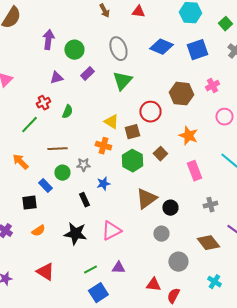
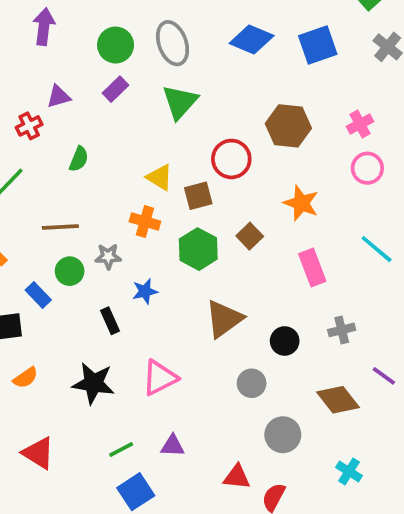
green circle: (74, 50) -> (116, 45), moved
pink cross: (212, 86) -> (360, 124), moved
red cross: (43, 103) -> (29, 126), moved
black circle: (170, 208) -> (285, 341), moved

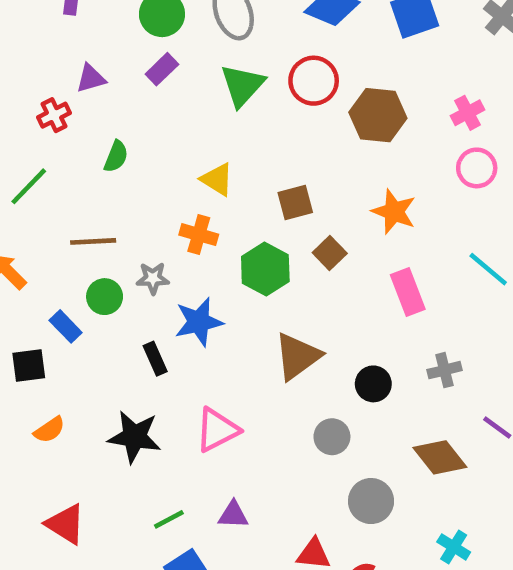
red circle: (231, 159) -> (314, 81), moved
brown square: (198, 196) -> (295, 202), moved
blue star: (145, 291) -> (199, 322), size x1.5

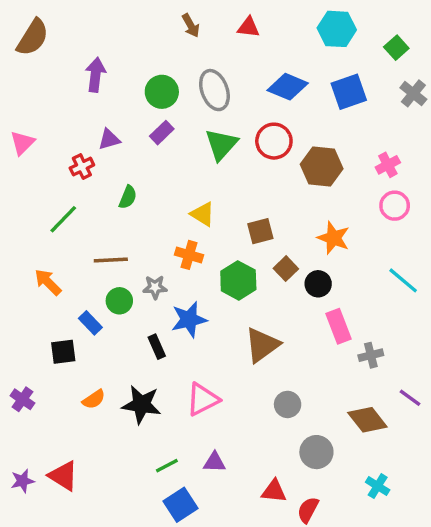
pink rectangle: (408, 292) -> (339, 326), moved
black circle: (373, 384) -> (318, 284), moved
orange semicircle: (49, 430) -> (94, 399), moved
red triangle: (66, 524) -> (63, 476), moved

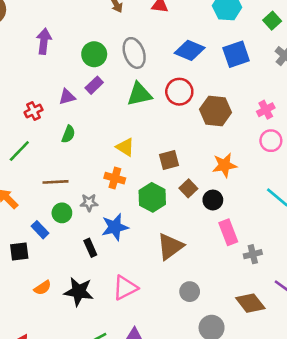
purple triangle: (109, 139) -> (67, 97), moved
green triangle: (221, 144) -> (139, 94), turned 36
orange star: (333, 238) -> (224, 165), turned -30

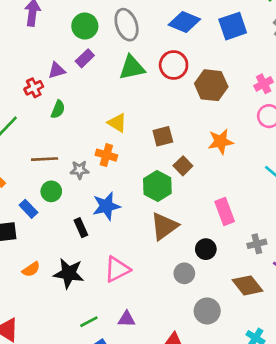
red cross: (34, 111) -> (34, 88), moved
green hexagon: (152, 197) -> (157, 186), moved
black circle: (213, 200) -> (206, 249), moved
gray star: (89, 203) -> (79, 170), moved
gray cross: (253, 254) -> (257, 244), moved

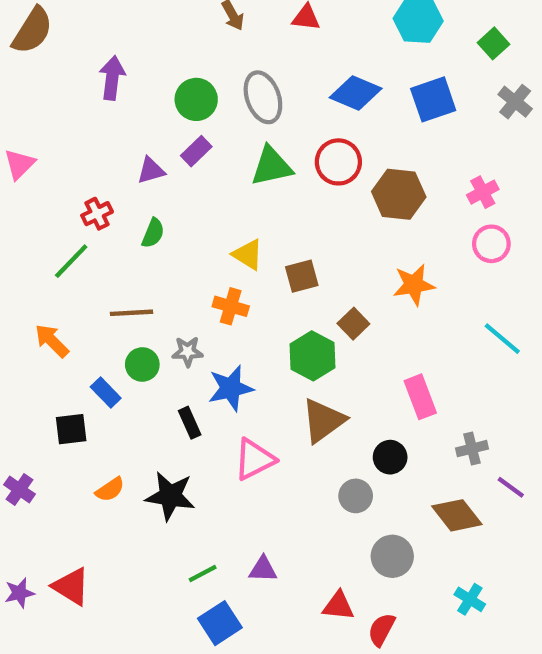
red cross: (34, 88) -> (97, 214), moved
brown square: (163, 136) -> (302, 276), moved
gray star: (79, 170) -> (188, 352), moved
pink triangle: (117, 269) -> (254, 459), moved

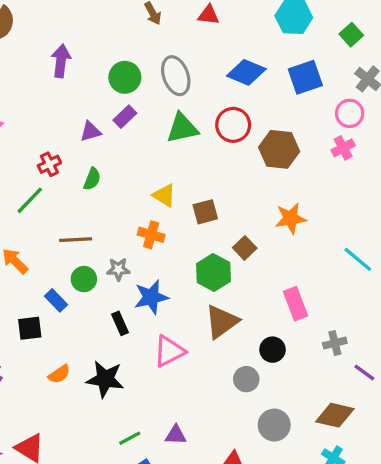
pink circle: (491, 244) -> (350, 113), moved
brown diamond: (457, 515) -> (335, 415), moved, turned -39

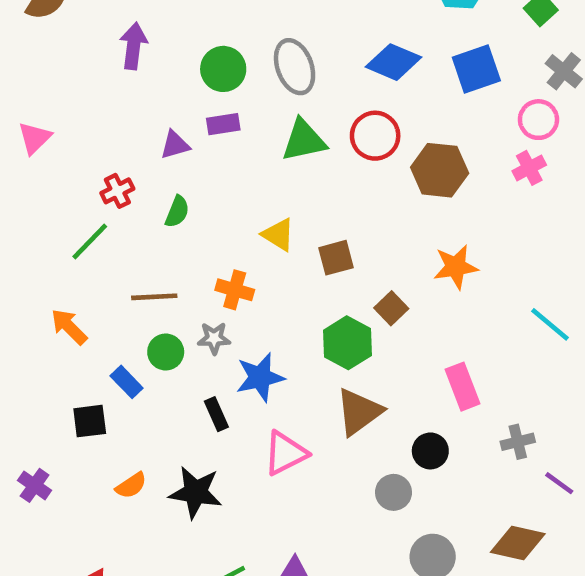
purple rectangle: (125, 117) -> (223, 124), turned 35
orange cross: (151, 235) -> (235, 290), moved

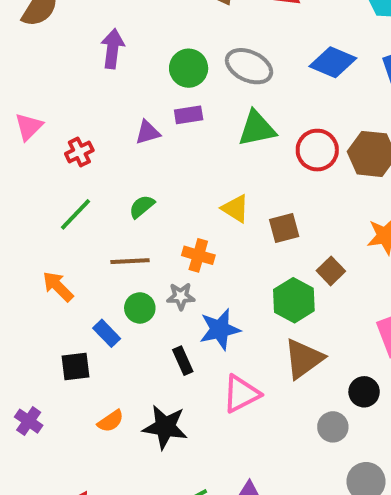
gray ellipse: (295, 67) -> (249, 66), turned -45
red circle: (375, 136) -> (317, 150), moved
red cross: (117, 191) -> (79, 152), moved
green semicircle: (177, 212) -> (142, 207), moved, turned -152

